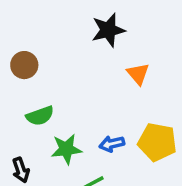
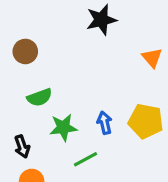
orange triangle: (138, 74) -> (152, 58), moved
blue arrow: (112, 144) -> (105, 123), turned 90

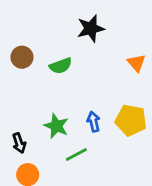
green semicircle: (40, 97) -> (61, 66), moved
green star: (63, 128) -> (56, 126), turned 30

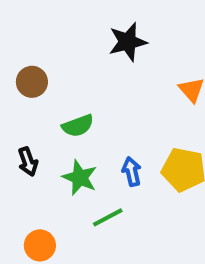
green semicircle: (61, 66) -> (78, 126), moved
black arrow: (19, 143) -> (28, 162), moved

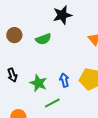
green semicircle: (78, 126) -> (43, 39), moved

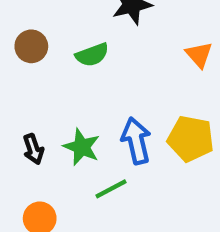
black arrow: (12, 75) -> (33, 149), moved
blue arrow: (64, 80) -> (136, 141), size x1.5

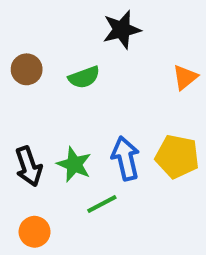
orange triangle: (199, 55) -> (185, 77), turned 32
black arrow: (33, 149) -> (29, 166), size x1.4

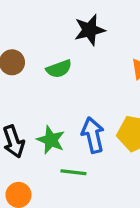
green line: (102, 204) -> (73, 172), turned 35

